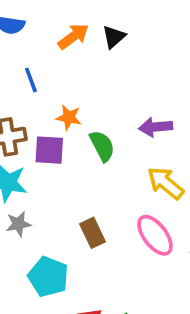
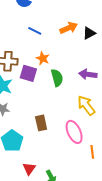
orange arrow: (73, 36) -> (69, 28), moved
black triangle: (114, 37) -> (89, 33), moved
blue line: (31, 80) -> (35, 31), moved, turned -56

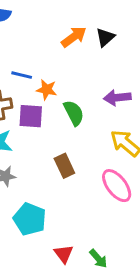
blue line: (35, 31) -> (22, 75), moved
brown rectangle: (41, 123) -> (64, 166), moved

